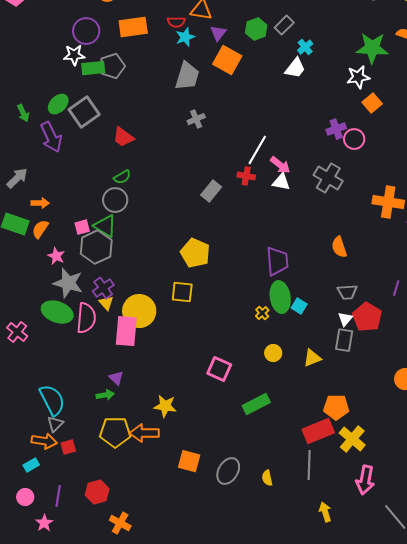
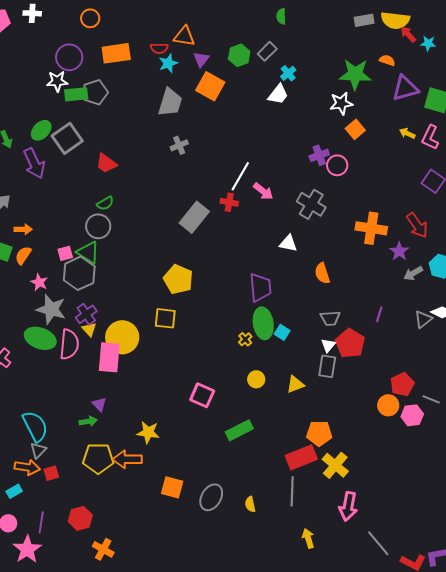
white triangle: (281, 182) -> (288, 243), moved
gray rectangle: (211, 191) -> (194, 217), size x1.4
pink star: (44, 523) -> (27, 549), size x1.6

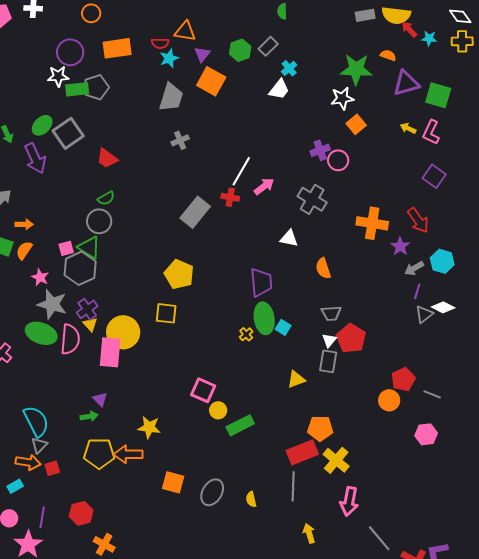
pink arrow: (263, 191) -> (264, 186), turned -75
purple line: (379, 314) -> (417, 291), moved
yellow circle: (256, 379) -> (218, 410), moved
pink hexagon: (412, 415) -> (426, 434), moved

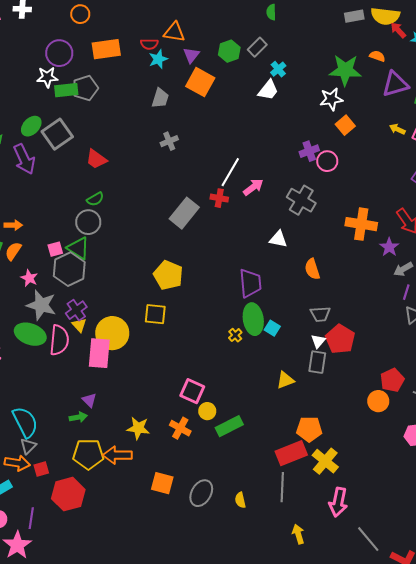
gray trapezoid: (171, 97) -> (160, 98), size x0.7
red hexagon: (81, 513) -> (68, 494), moved, size x1.4
orange cross: (104, 544) -> (180, 428), moved

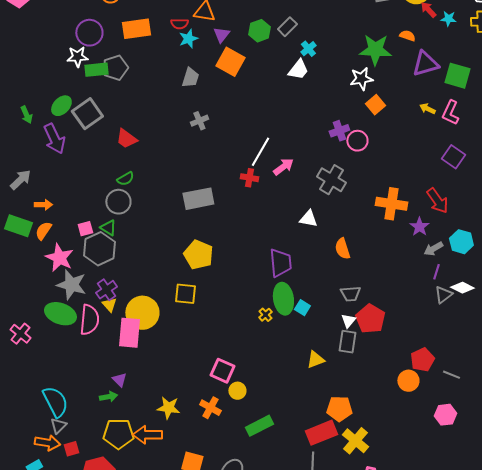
gray rectangle: (184, 213) -> (198, 199), moved, turned 40
green triangle: (78, 248) -> (108, 228), size x0.7
pink star: (29, 278) -> (59, 258), size x1.6
green rectangle: (229, 426) -> (259, 426), moved

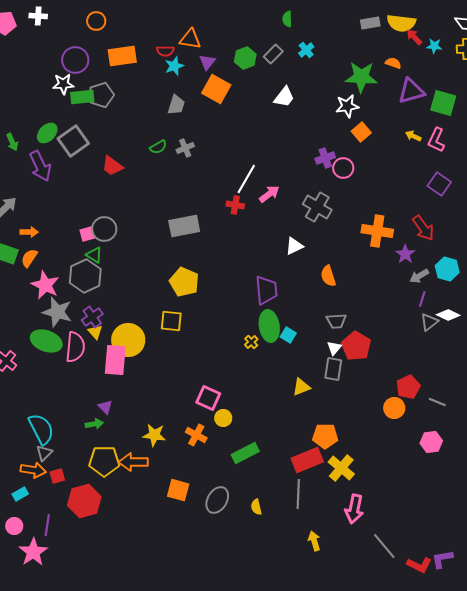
cyan cross: (308, 49) -> (306, 50), moved
green semicircle: (125, 179) -> (158, 147), moved
white triangle: (308, 219) -> (294, 246), turned -36
pink square: (85, 229) -> (87, 234), moved

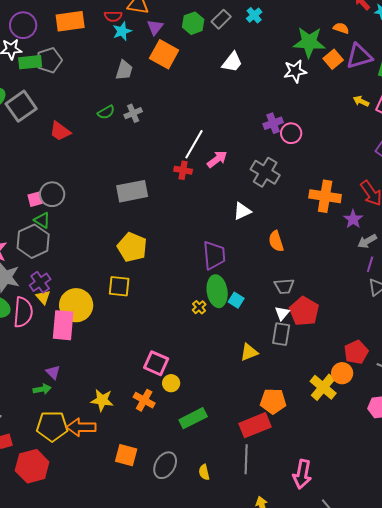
orange square: (361, 132) -> (333, 59), moved
yellow cross: (341, 468) -> (323, 387), moved

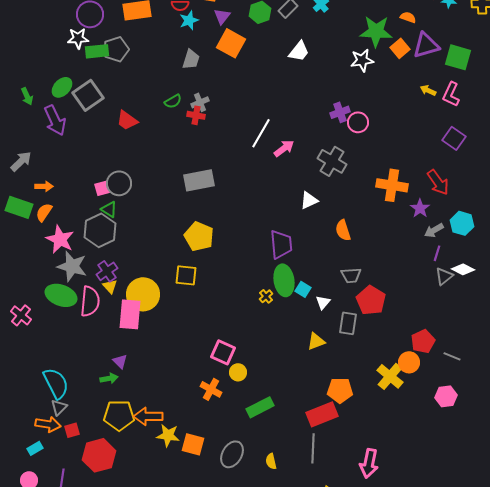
red cross: (183, 170) -> (196, 115), moved
white triangle: (282, 313) -> (323, 302), moved
yellow star: (102, 400) -> (168, 435), moved

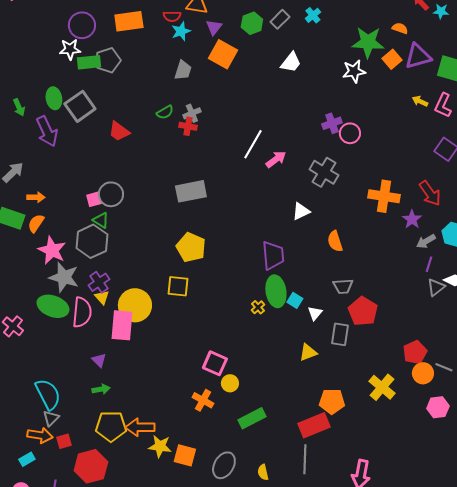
green ellipse: (62, 87) -> (54, 98), turned -55
purple triangle: (120, 361) -> (99, 360), moved
orange circle: (409, 362) -> (423, 373), moved

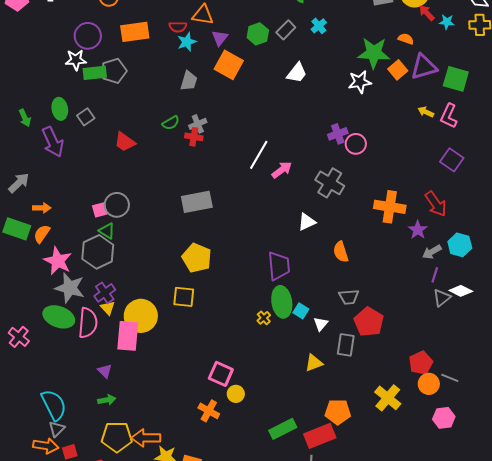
gray square: (80, 106) -> (86, 117), size x0.6
green rectangle: (252, 418) -> (283, 429), moved

